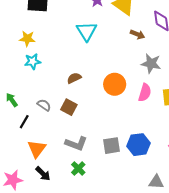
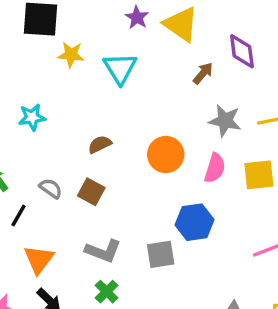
brown arrow: (137, 34) -> (203, 73), turned -72
yellow star: (27, 39) -> (71, 55), moved
blue hexagon: (139, 145) -> (195, 222), moved

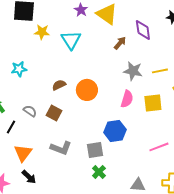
orange circle: (166, 155) -> (87, 90), moved
green cross: (107, 292) -> (99, 172), moved

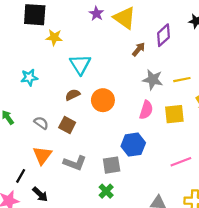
purple diamond: (143, 30) -> (164, 35), turned 55
cyan triangle: (71, 40) -> (80, 64), moved
black line: (11, 127) -> (21, 176), moved
orange triangle: (23, 153) -> (42, 155), moved
green cross: (99, 172) -> (106, 191), moved

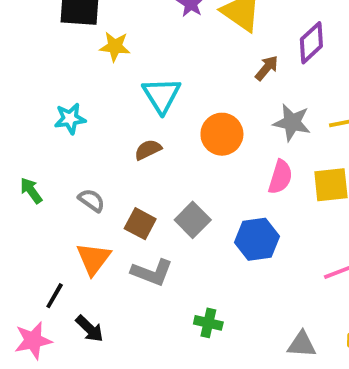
orange circle: (103, 100) -> (222, 134), moved
brown square: (67, 125) -> (140, 224), moved
gray square: (112, 165) -> (193, 220), moved, turned -36
green cross: (106, 191) -> (208, 323), turned -32

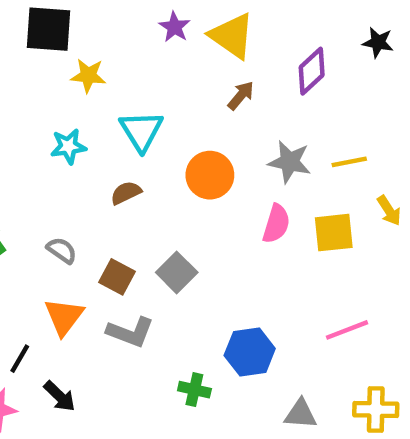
brown arrow: (267, 68) -> (241, 95), moved
cyan star: (70, 119) -> (68, 146), moved
blue hexagon: (257, 239) -> (250, 352), moved

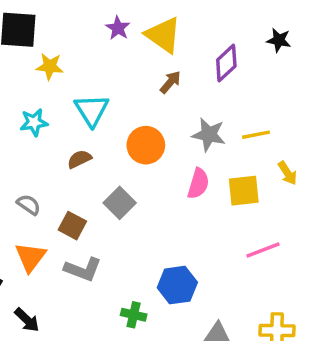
gray square: (177, 272) -> (120, 203), moved
pink line: (347, 330) -> (263, 250), moved

